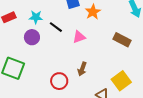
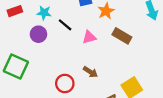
brown rectangle: (122, 40) -> (122, 36), moved
brown arrow: (82, 69) -> (90, 72), turned -80

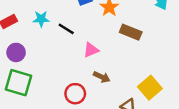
purple circle: (38, 34) -> (16, 52), moved
pink triangle: (89, 37) -> (91, 50), moved

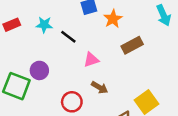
brown rectangle: (131, 32) -> (132, 45), turned -55
purple circle: (16, 52) -> (39, 70), moved

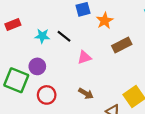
cyan star: (44, 25) -> (42, 36), moved
brown arrow: (100, 87) -> (86, 93), moved
red circle: (72, 102) -> (47, 95), moved

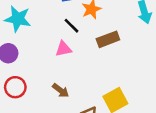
cyan star: (42, 36) -> (18, 19), size x1.5
black line: (64, 36) -> (72, 26), moved

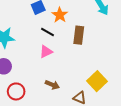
brown rectangle: (108, 39) -> (79, 35), turned -48

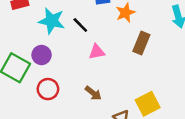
black line: (48, 32) -> (80, 25), moved

